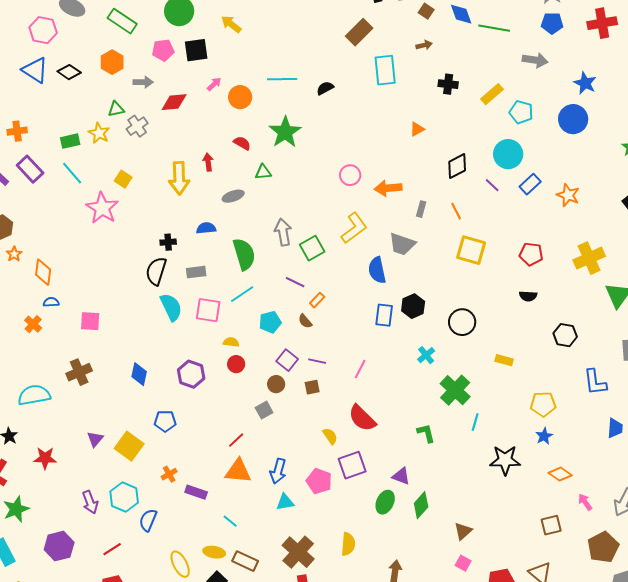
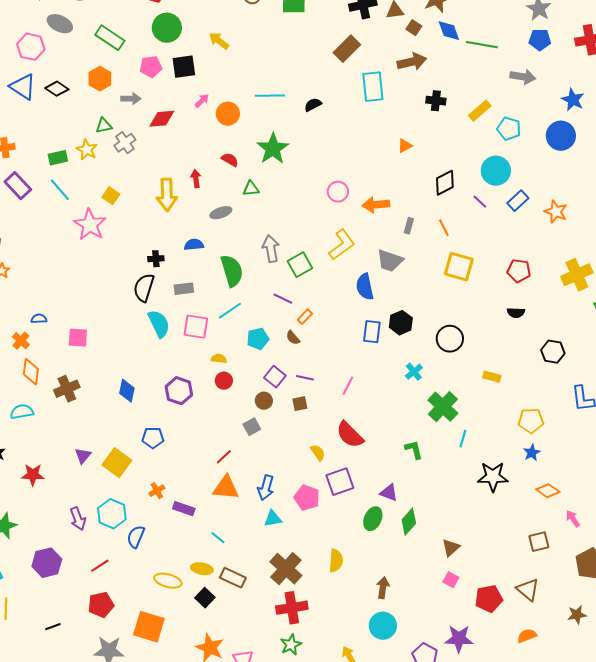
brown arrow: (424, 45) -> (412, 62), size x1.8
orange diamond: (43, 272) -> (31, 372), moved
cyan semicircle: (34, 395) -> (22, 412), size x0.7
yellow ellipse: (180, 564) -> (168, 581), turned -48

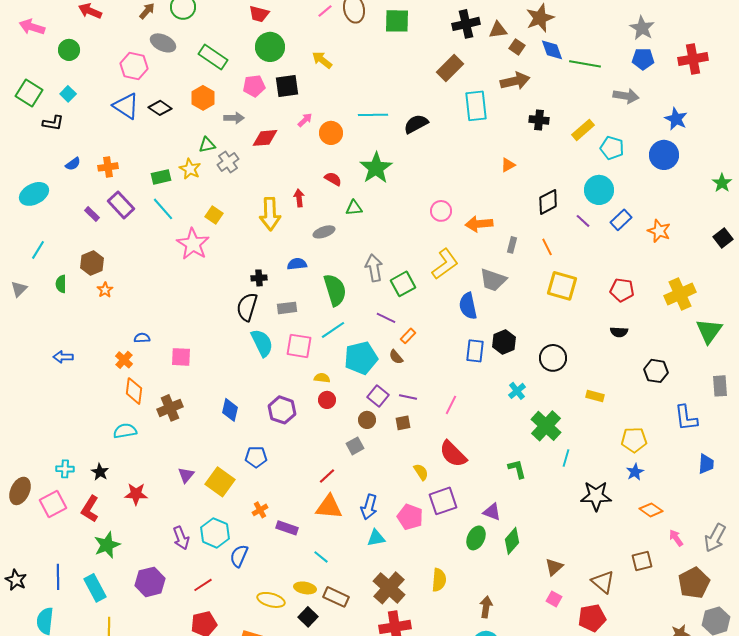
black semicircle: (313, 105) -> (416, 124), size x1.4
cyan pentagon: (258, 339) -> (361, 358), size x1.5
brown triangle: (528, 590) -> (603, 582), moved

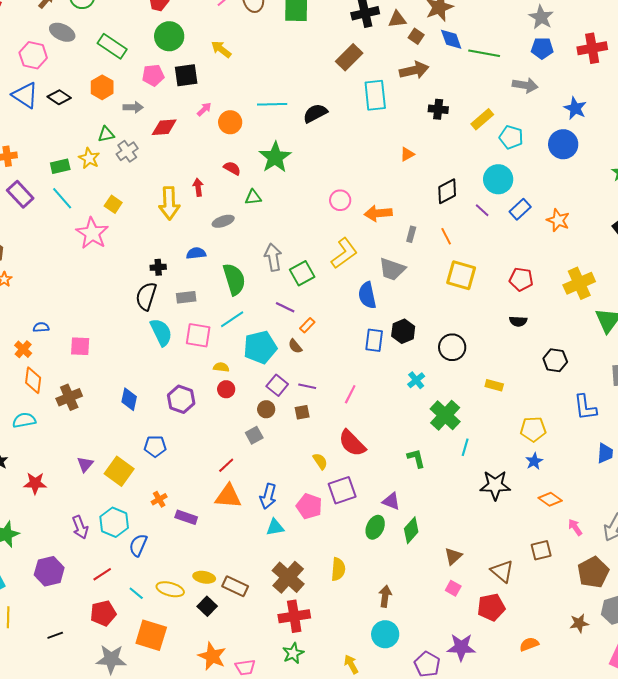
cyan line: (321, 557) -> (136, 593), moved

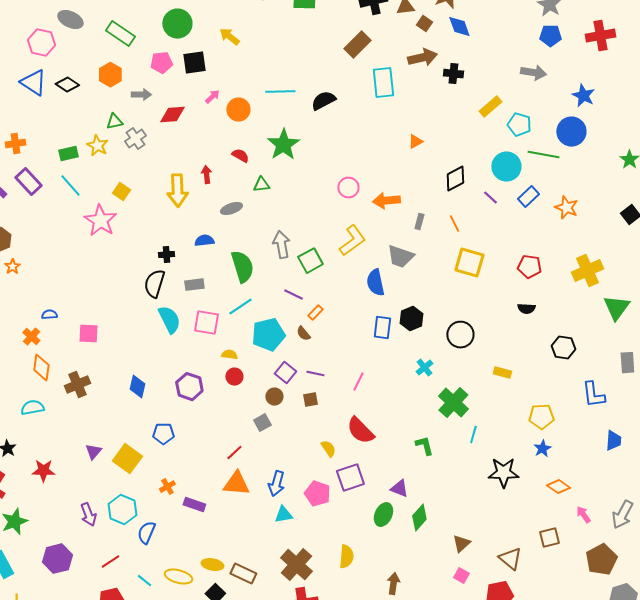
green line: (484, 53) -> (543, 155), moved
black cross: (438, 109) -> (453, 74), moved

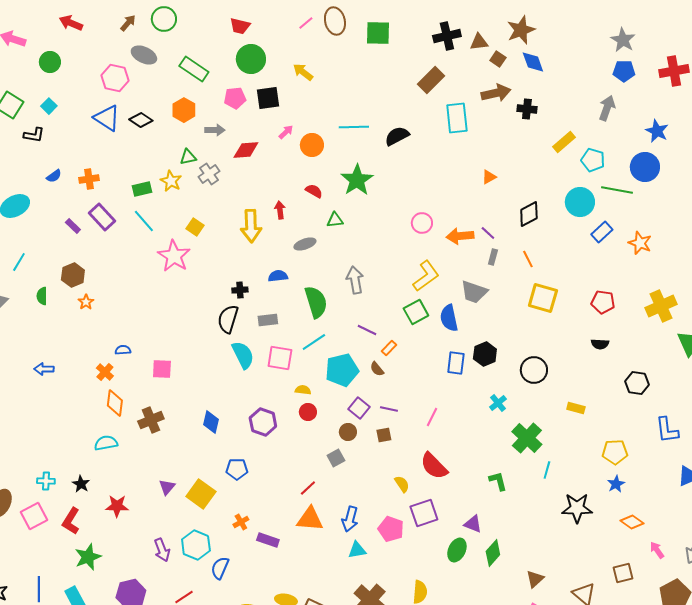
gray arrow: (533, 73) -> (607, 108), turned -80
purple line: (490, 198) -> (488, 233), moved
green square: (310, 261) -> (416, 312), moved

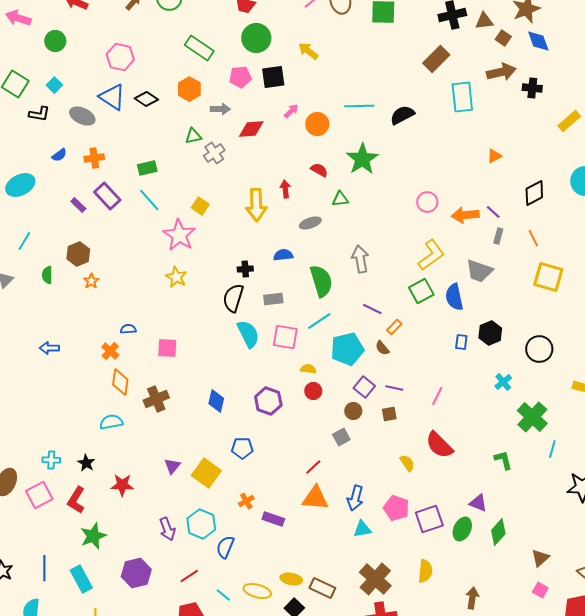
gray ellipse: (144, 55) -> (82, 116), moved
yellow star: (171, 181) -> (176, 277), moved
blue rectangle: (456, 363) -> (461, 342), size x0.7
purple square: (424, 513) -> (429, 519), moved

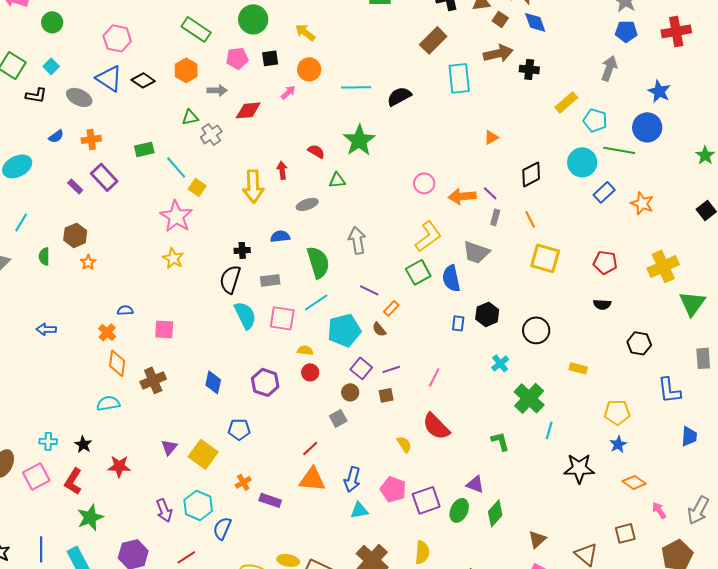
black square: (273, 77) -> (270, 58), size x0.7
orange circle: (317, 124) -> (309, 69), moved
cyan line: (149, 200) -> (176, 167), moved
purple line: (394, 388) -> (391, 369), turned -30

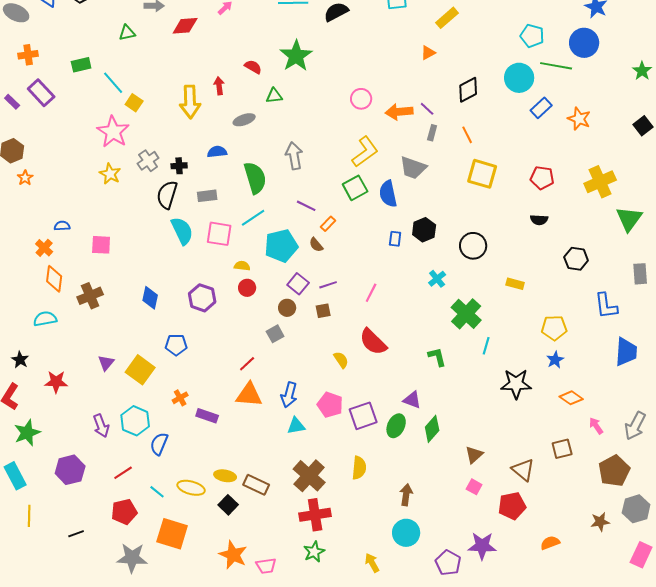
yellow rectangle: (566, 102) -> (447, 18), moved
gray cross: (211, 134) -> (148, 161), moved
blue trapezoid: (689, 436) -> (626, 352), size x1.4

